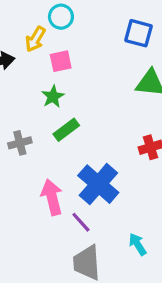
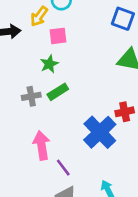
gray cross: (20, 143) -> (31, 96), moved
blue cross: (98, 184) -> (100, 132), moved

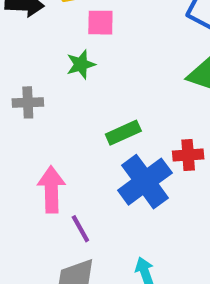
green rectangle: (58, 92) -> (123, 133), moved
gray cross: (31, 96) -> (28, 102), moved

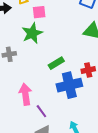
green star: (81, 64) -> (32, 33), size x1.5
blue cross: (145, 182) -> (69, 85), turned 30

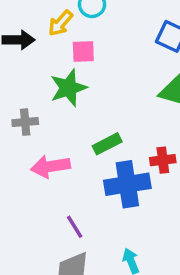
pink arrow: (25, 94) -> (50, 166), moved, turned -95

